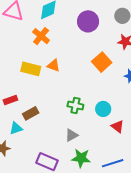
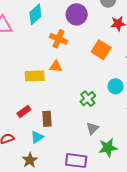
orange cross: (41, 36) -> (58, 39), moved
green cross: (75, 105) -> (88, 99), turned -35
cyan circle: (103, 109) -> (116, 86), moved
brown rectangle: (31, 113) -> (47, 119), turned -49

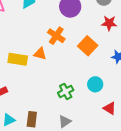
orange cross: (58, 39) -> (56, 36), moved
brown rectangle: (47, 119) -> (32, 119), moved

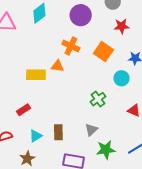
cyan circle: (95, 84) -> (121, 78), moved
green cross: (66, 91) -> (98, 99), moved

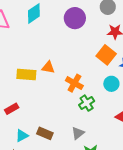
orange cross: (71, 46) -> (74, 83), moved
orange square: (103, 52) -> (106, 55), moved
brown rectangle: (58, 132) -> (45, 133), turned -70

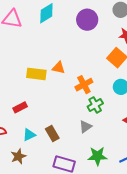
orange cross: (74, 83) -> (84, 85), turned 30
brown rectangle: (45, 133) -> (52, 134), turned 35
gray triangle: (78, 133) -> (85, 127), moved

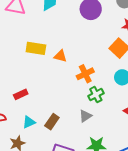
yellow rectangle: (36, 74) -> (36, 48), moved
brown rectangle: (52, 134) -> (52, 122), turned 63

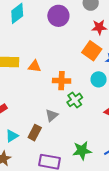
orange cross: (85, 74) -> (62, 81), turned 36
gray triangle: (85, 116) -> (52, 115), moved

